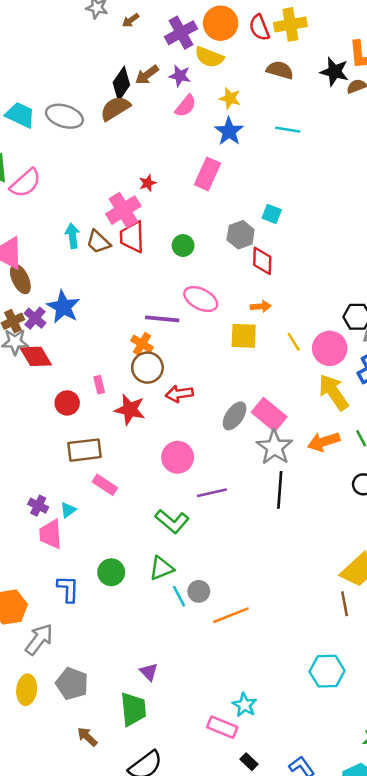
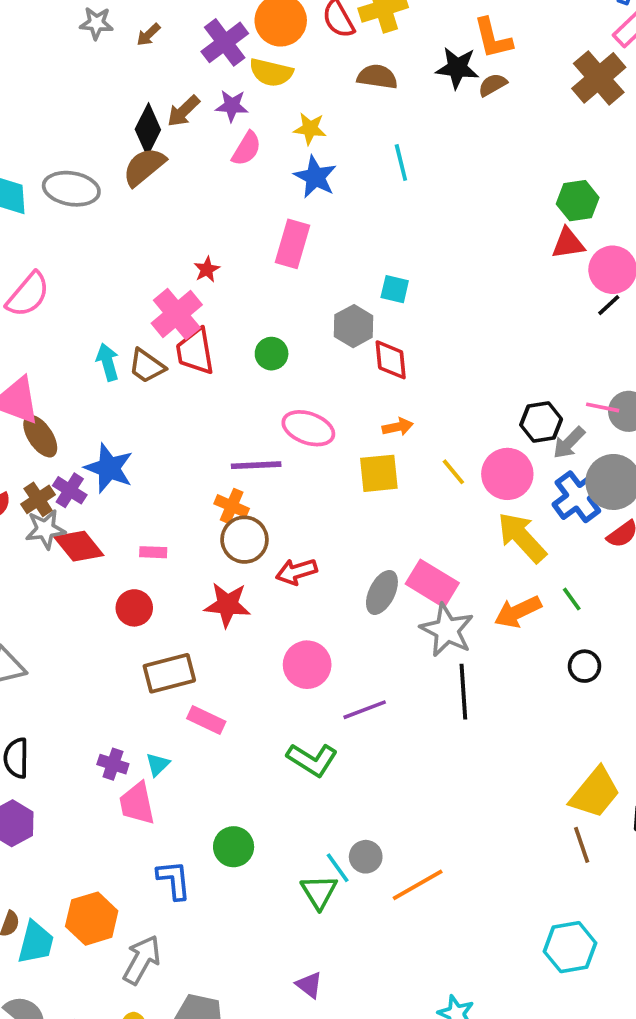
cyan line: (288, 130) -> (401, 163), turned 75
pink rectangle: (99, 385) -> (153, 552), moved, turned -66
green triangle: (161, 568) -> (319, 892), moved, turned -32

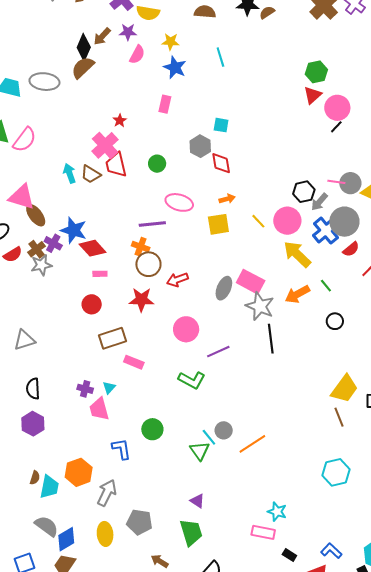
red triangle: (568, 243) -> (313, 95), turned -30
pink rectangle: (293, 244) -> (165, 104), size x0.7
red diamond: (79, 546) -> (93, 248), moved

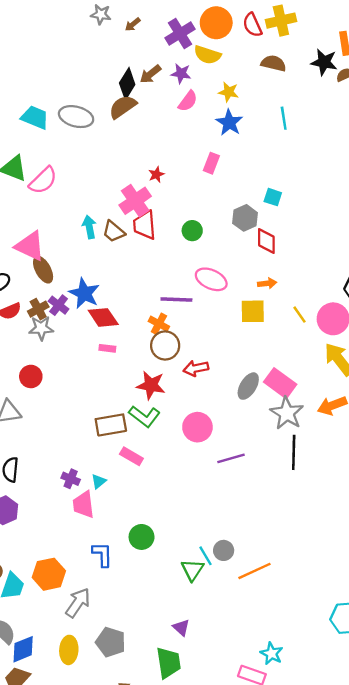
red circle: (92, 304) -> (31, 376), moved
green L-shape: (192, 380) -> (144, 416), moved

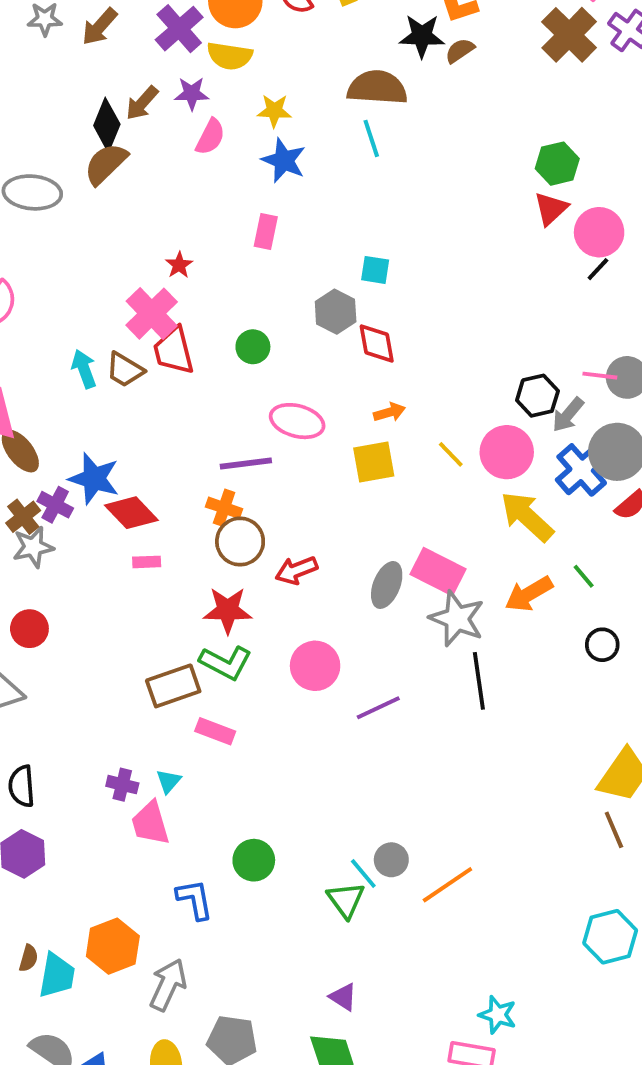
brown arrow: (133, 24) -> (100, 27), size x1.5
brown semicircle: (273, 63) -> (377, 88), moved, size x1.4

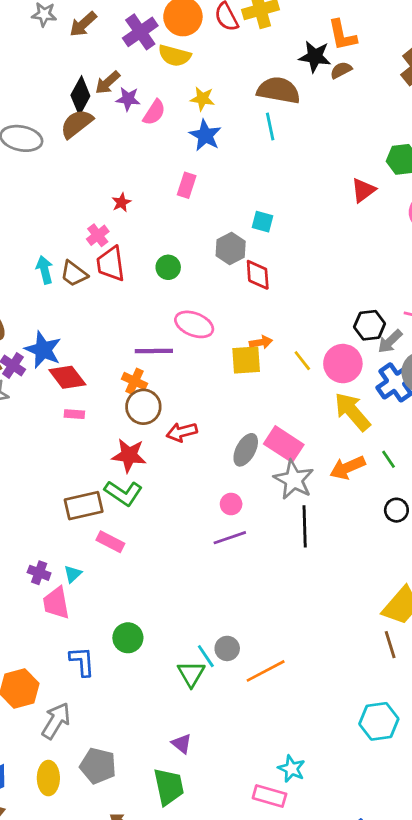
purple star: (192, 94) -> (128, 99), moved
red triangle: (551, 209) -> (363, 190), moved
pink cross: (152, 314) -> (98, 235), size x0.6
orange arrow: (389, 412) -> (261, 342), moved
pink circle: (315, 666) -> (231, 504), moved, size x0.6

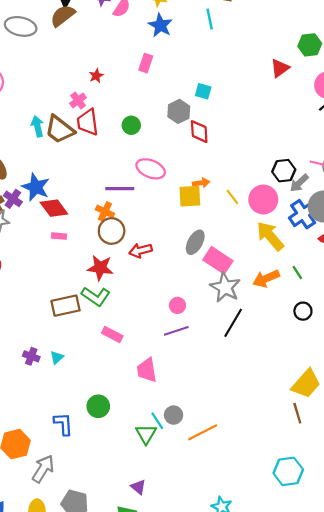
brown trapezoid: (74, 274) -> (60, 129), size x1.4
gray ellipse: (246, 450) -> (195, 242), moved
black line: (305, 526) -> (233, 323), turned 32
pink rectangle: (110, 542) -> (112, 334), moved
pink trapezoid: (56, 603) -> (147, 370), moved

